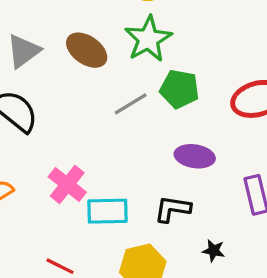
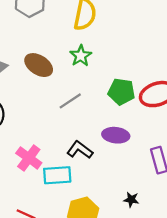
green star: (148, 39) -> (81, 56), size x0.7
green pentagon: (180, 89) -> (121, 92), moved
black L-shape: (173, 209) -> (80, 150), moved, turned 30

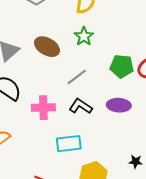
black L-shape: (80, 150) -> (81, 106), moved
pink cross: (29, 158) -> (43, 108), moved, turned -35

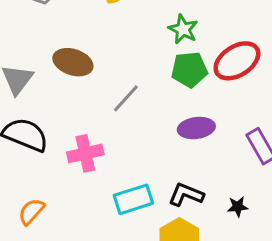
green star: (84, 36) -> (183, 29), moved
black L-shape: (81, 106) -> (186, 195), moved

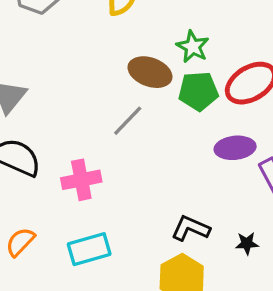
brown ellipse: (73, 62) -> (150, 72), moved
purple ellipse: (196, 128) -> (235, 148), moved
cyan rectangle: (133, 199) -> (89, 249), moved

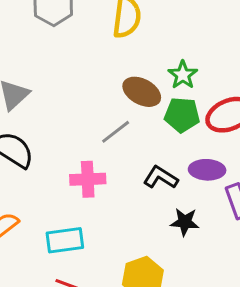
pink cross: (81, 180) -> (88, 179), moved
black L-shape: (191, 228) -> (161, 177), moved
black star: (247, 243) -> (185, 222), moved, size x1.4

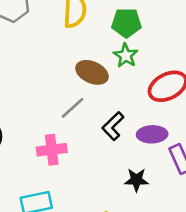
green pentagon: (182, 115) -> (126, 23), moved
black L-shape: (161, 177) -> (113, 126), moved, turned -72

